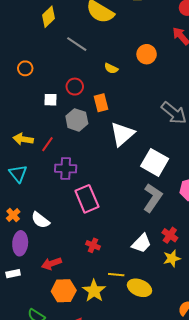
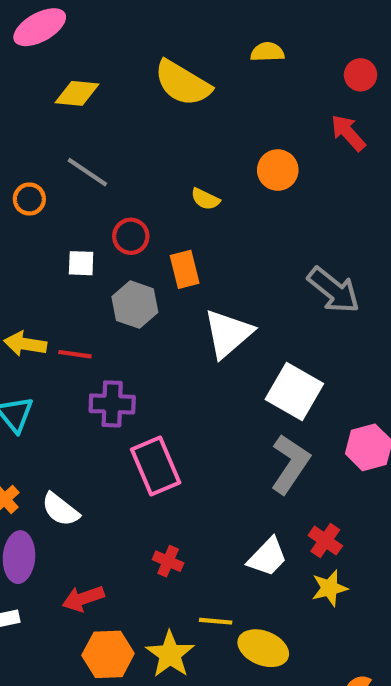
yellow diamond: (48, 17) -> (77, 93), turned 50
gray line: (77, 44) -> (87, 172), moved
red line: (47, 144) -> (75, 354), turned 63

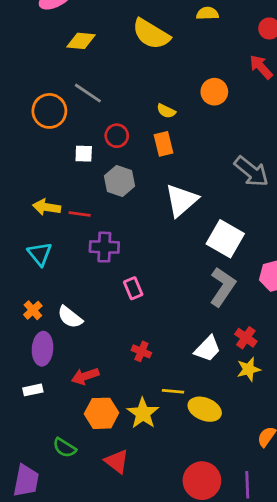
orange circle: (29, 199) -> (49, 111), size x1.6
orange rectangle: (185, 269) -> (163, 144), moved
pink rectangle: (156, 466) -> (133, 288), size x0.6

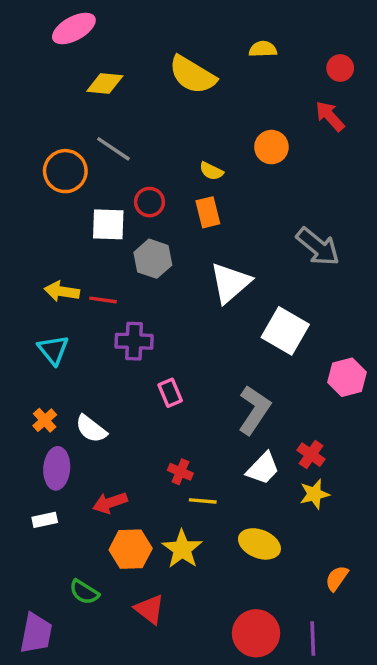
white square: (84, 154) -> (108, 224), size x1.5
gray L-shape: (223, 287) -> (254, 410), moved
yellow line: (173, 391) -> (203, 501), moved

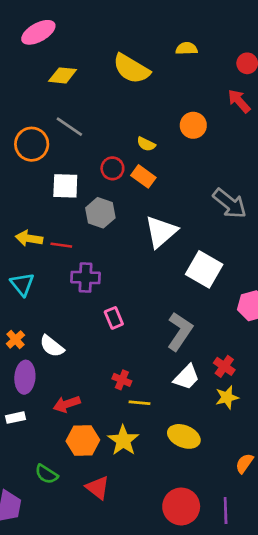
red circle: (149, 202) -> (112, 168), moved
orange rectangle: (208, 212) -> (143, 176), turned -40

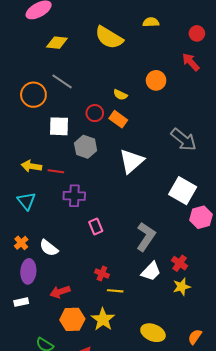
white square: (204, 269) -> (183, 191), moved
yellow ellipse: (184, 436) -> (153, 333), moved

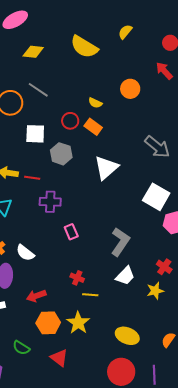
yellow semicircle: (151, 22) -> (125, 32), turned -49
red cross: (180, 263) -> (164, 267), moved

